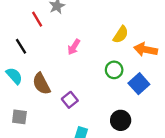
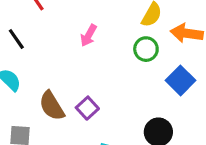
green circle: (114, 70) -> (146, 49), moved
brown semicircle: (41, 84) -> (52, 106), moved

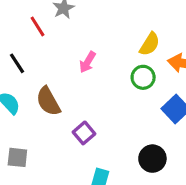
brown semicircle: (52, 106) -> (48, 101), moved

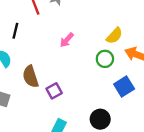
black line: (17, 63) -> (15, 31), turned 35
brown semicircle: (48, 101) -> (31, 77), moved

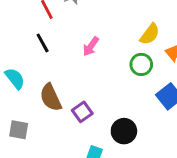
black line: (15, 31) -> (43, 43), moved, turned -35
black circle: (100, 119) -> (124, 131), moved

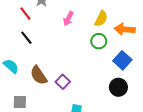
pink arrow: (91, 46) -> (68, 19), moved
black circle: (124, 131) -> (118, 87), moved

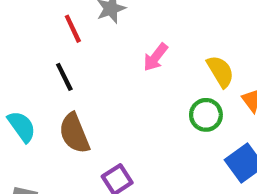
yellow semicircle: (101, 19) -> (220, 71), turned -70
brown semicircle: (39, 75) -> (74, 133), moved

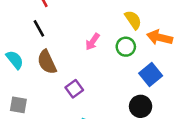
pink arrow: (156, 57) -> (93, 42), moved

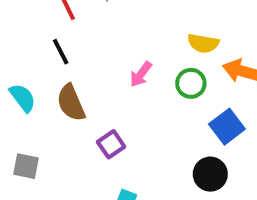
yellow semicircle: (133, 20) -> (203, 43), turned 132

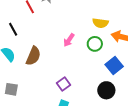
black line: (61, 52) -> (13, 29), moved
brown semicircle: (71, 103) -> (33, 56), turned -132
purple square: (111, 144) -> (64, 84), moved

